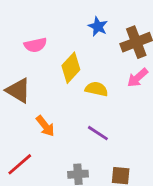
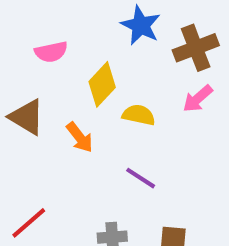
blue star: (98, 26) -> (141, 25), size x1.4
orange arrow: (45, 126) -> (80, 137), moved

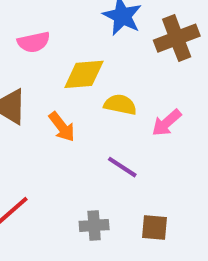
yellow diamond: (102, 84) -> (84, 74), turned 42
pink arrow: (198, 99) -> (167, 123), moved

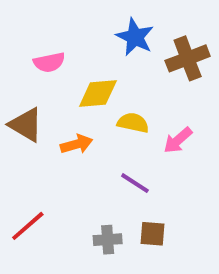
orange arrow: (62, 127) -> (77, 144), turned -68
brown square: (155, 227) -> (152, 234), moved

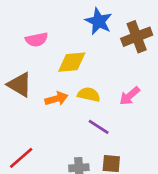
yellow semicircle: (133, 123) -> (89, 94), moved

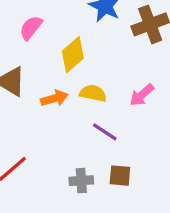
pink semicircle: (37, 40) -> (31, 28), turned 140
yellow diamond: (72, 62) -> (73, 55), turned -36

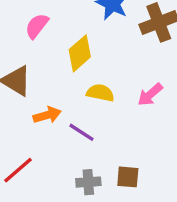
orange arrow: (54, 98) -> (47, 115), moved
purple line: (105, 132) -> (81, 132), moved

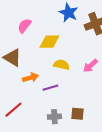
yellow diamond: (80, 53) -> (49, 42), turned 40
purple line: (81, 132) -> (50, 88), turned -49

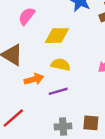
yellow semicircle: (61, 65) -> (61, 65), moved

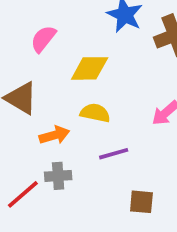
purple line: (58, 91) -> (114, 154), moved
gray cross: (63, 126) -> (58, 176), moved

